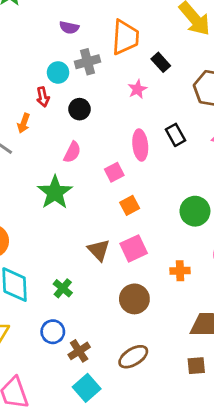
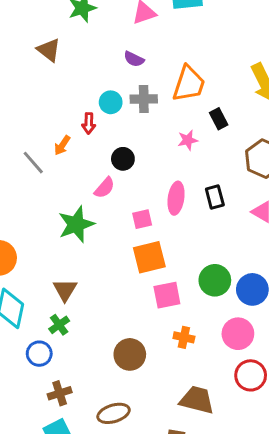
black circle: (79, 109) -> (123, 159), moved
orange square: (130, 205) -> (149, 257), size x1.6
pink square: (134, 248) -> (167, 295), moved
brown triangle: (99, 250) -> (65, 290), moved
blue circle: (53, 332) -> (39, 354), moved

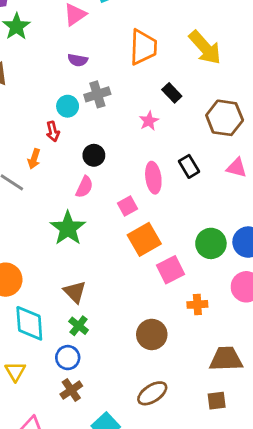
orange trapezoid: (189, 84) -> (143, 47), moved
brown cross: (60, 393) -> (71, 390), moved

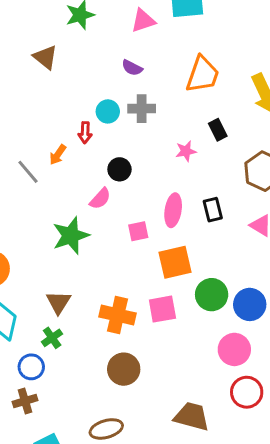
orange square: (144, 239) -> (175, 262), moved
orange cross: (197, 304) -> (118, 315), moved, size x1.6

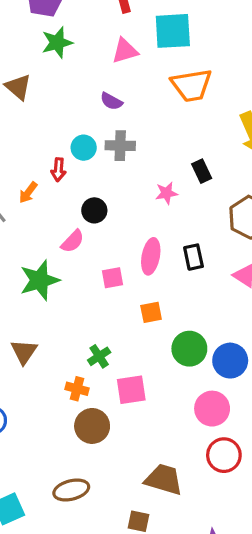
orange trapezoid: (203, 74) -> (192, 85), moved, turned 60
orange square: (175, 262) -> (151, 312), size x0.6
pink square: (162, 309) -> (131, 390), moved
orange cross: (118, 315) -> (77, 389), moved, size x0.6
green cross: (52, 338) -> (99, 356), moved

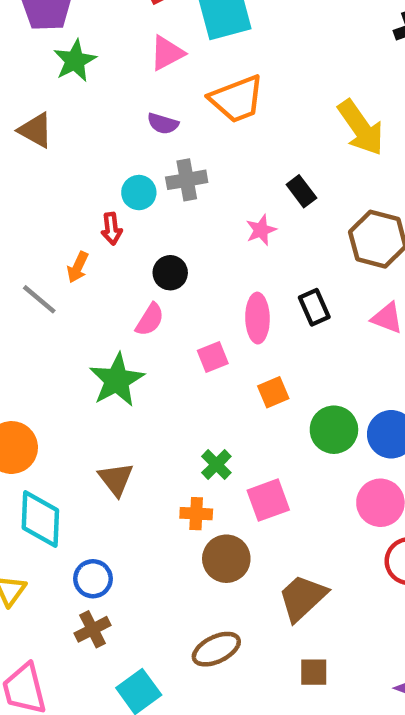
orange trapezoid: (192, 85) -> (237, 99), moved
brown trapezoid: (164, 479) -> (302, 598), moved, turned -48

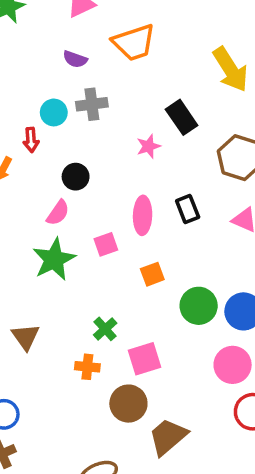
black rectangle: (301, 191) -> (182, 117), size x1.4
green star: (117, 380) -> (54, 259), moved
brown circle: (226, 559) -> (128, 404), moved

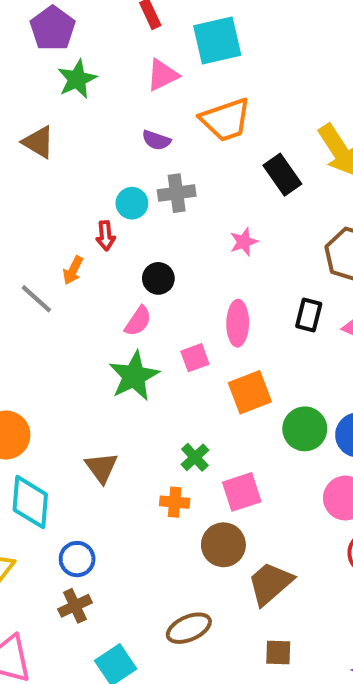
black rectangle: (182, 117) -> (282, 175), moved
black rectangle: (188, 209) -> (309, 315), moved, turned 36
orange square: (152, 274) -> (250, 392), size x1.5

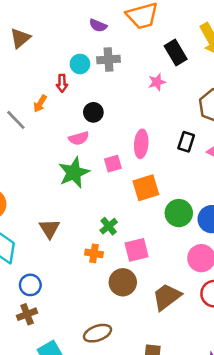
brown triangle: (38, 142) -> (20, 38), moved, turned 45
pink star: (244, 242) -> (157, 82), moved
pink semicircle: (138, 321) -> (79, 138), turned 36
brown trapezoid: (270, 583) -> (167, 297), moved

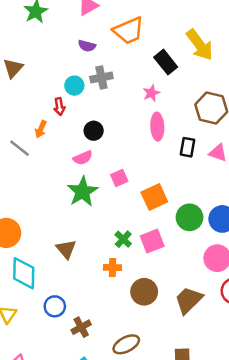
pink ellipse: (141, 144) -> (157, 127), moved
pink square: (137, 250) -> (152, 241), moved
brown cross: (27, 314) -> (81, 327), moved

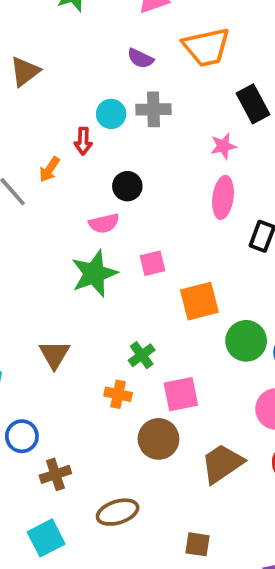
pink square: (152, 241) -> (181, 394), moved

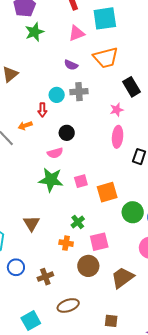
orange arrow: (49, 169) -> (25, 126), turned 40
pink square: (153, 263) -> (81, 181), moved
green star: (94, 274) -> (51, 180), turned 30
brown cross: (55, 474) -> (45, 277), moved

